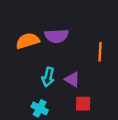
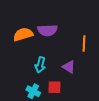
purple triangle: (72, 79) -> (69, 67), moved
red square: (83, 104) -> (55, 87), moved

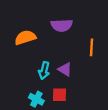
purple semicircle: (47, 30) -> (62, 25), moved
purple triangle: (69, 67) -> (65, 69), moved

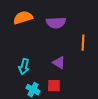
orange semicircle: (25, 37) -> (23, 18), moved
cyan arrow: (44, 71) -> (24, 67), moved

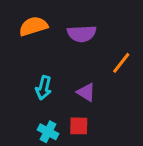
orange line: (83, 43) -> (121, 63), turned 35
cyan arrow: (24, 67) -> (44, 88), moved

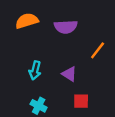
red square: (79, 126) -> (81, 101), moved

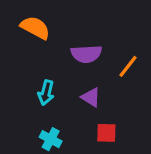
orange semicircle: (27, 21) -> (35, 28), turned 45
purple semicircle: (66, 27) -> (86, 54), moved

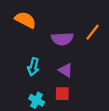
orange line: (128, 66) -> (92, 32), moved
red square: (106, 133) -> (62, 94), moved

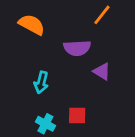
orange line: (92, 32) -> (102, 15), moved
purple triangle: (66, 70) -> (102, 71), moved

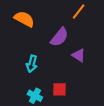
purple semicircle: (77, 48) -> (59, 37), turned -48

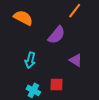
purple triangle: (79, 55) -> (76, 60), moved

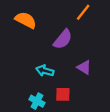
cyan arrow: (30, 60) -> (45, 71), moved, turned 91

